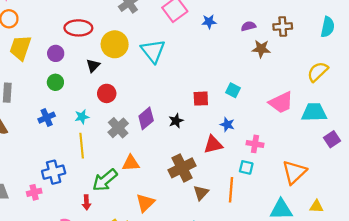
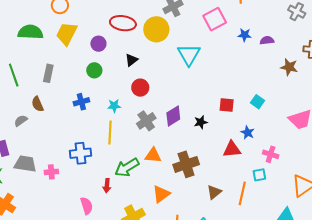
purple semicircle: (248, 26) -> (267, 40), moved
yellow circle: (115, 44) -> (156, 29), moved
cyan square: (246, 167) -> (259, 175), turned -32
brown cross: (182, 168) -> (186, 164), moved
pink cross: (34, 192) -> (51, 172), moved

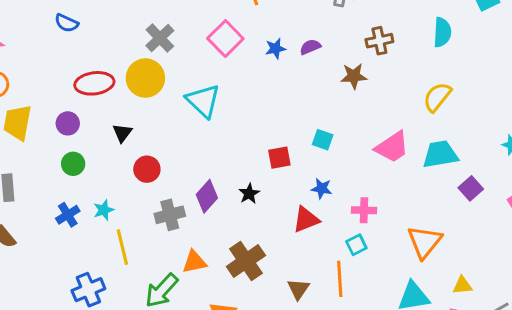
cyan star: (114, 106) -> (104, 210), moved
gray cross: (146, 121) -> (170, 215), turned 36

